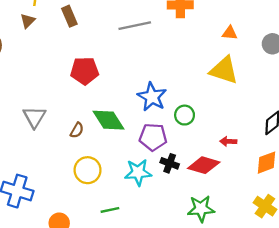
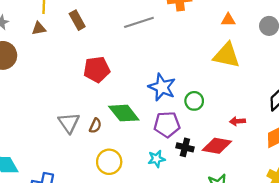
brown triangle: (28, 21) -> (39, 28), turned 40
gray triangle: (34, 117) -> (69, 123), moved
cyan star: (138, 172) -> (156, 159), size x0.7

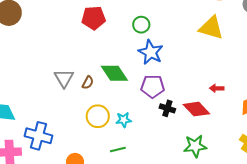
red pentagon: (97, 69) -> (94, 18), moved
green circle: (194, 101) -> (141, 25), moved
red diamond: (217, 146) -> (196, 109), turned 32
cyan star: (156, 159) -> (124, 120), moved

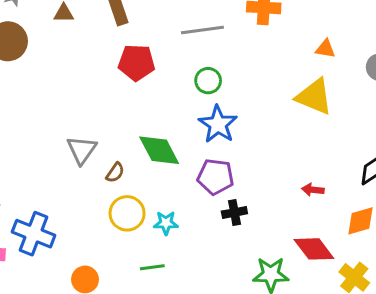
brown semicircle: (88, 83) -> (115, 173), moved
black cross: (167, 108) -> (234, 212), turned -35
red diamond: (196, 109) -> (314, 249), moved

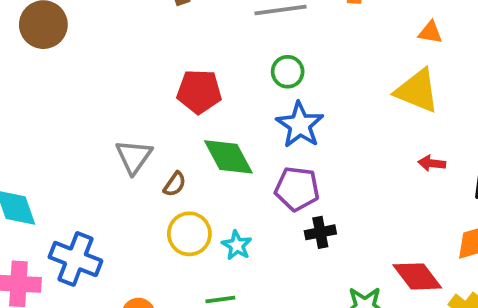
red pentagon: (136, 63) -> (199, 91), moved
red arrow: (313, 190) -> (432, 163), moved
cyan star: (166, 223) -> (237, 245), turned 30

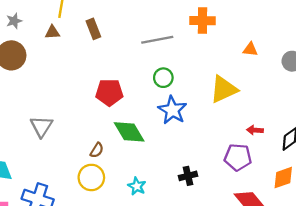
yellow triangle: (417, 91) -> (224, 89), moved, turned -44
gray triangle: (134, 157) -> (41, 126), moved
purple pentagon: (297, 189) -> (238, 157), moved
yellow circle: (189, 234) -> (91, 177), moved

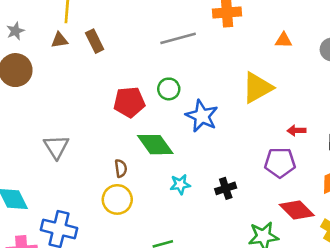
brown rectangle: (93, 29) -> (95, 41), moved
green circle: (163, 78) -> (169, 89), moved
brown semicircle: (97, 150) -> (121, 168), turned -35
cyan star: (137, 186) -> (180, 184), moved, turned -30

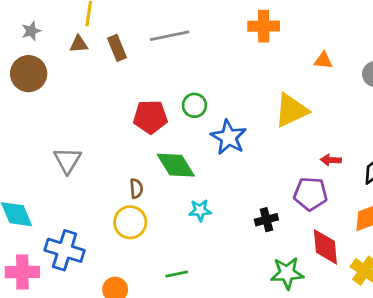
gray line: (178, 38) -> (170, 36), moved
black cross: (226, 188) -> (266, 220), moved
red diamond: (297, 210) -> (325, 247), turned 36

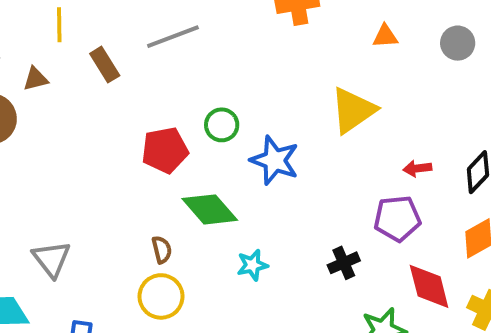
brown triangle: (79, 44) -> (36, 79), moved
gray triangle: (67, 160) -> (51, 259), moved

